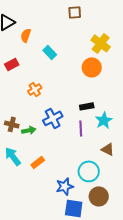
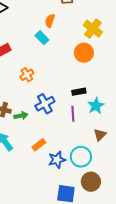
orange semicircle: (26, 35) -> (50, 21), moved
brown triangle: (108, 149) -> (100, 135), turned 48
orange rectangle: (38, 162) -> (39, 145), moved
blue star: (65, 186) -> (57, 160), moved

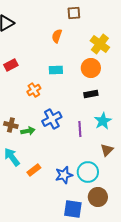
cyan rectangle: (42, 38) -> (56, 70), moved, turned -48
black rectangle: (79, 92) -> (91, 94), moved
orange rectangle: (39, 145) -> (34, 170), moved

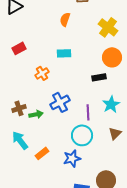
orange circle: (91, 68) -> (112, 57), moved
brown cross: (11, 125) -> (19, 108), turned -32
cyan circle: (88, 172) -> (82, 135), moved

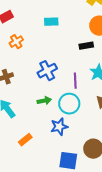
orange cross: (42, 73) -> (16, 42), moved
green arrow: (36, 114) -> (44, 101), moved
orange rectangle: (42, 153) -> (25, 140), moved

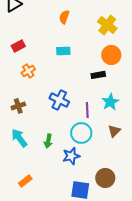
blue cross: (47, 71) -> (59, 100), turned -36
green arrow: (44, 101) -> (48, 141), moved, turned 112
orange rectangle: (25, 140) -> (25, 181), moved

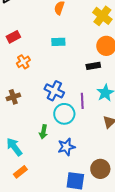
cyan circle: (81, 133) -> (64, 114), moved
cyan arrow: (19, 138) -> (14, 147), moved

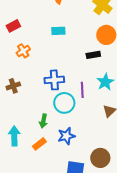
blue cross: (54, 91) -> (54, 80), turned -30
cyan arrow: (14, 147) -> (14, 136), turned 36
orange rectangle: (20, 172) -> (39, 144), moved

